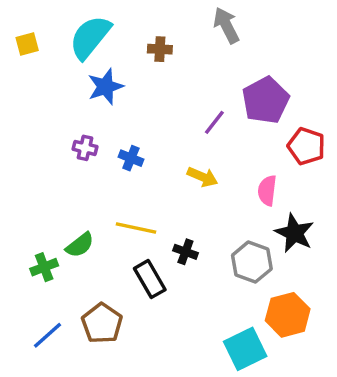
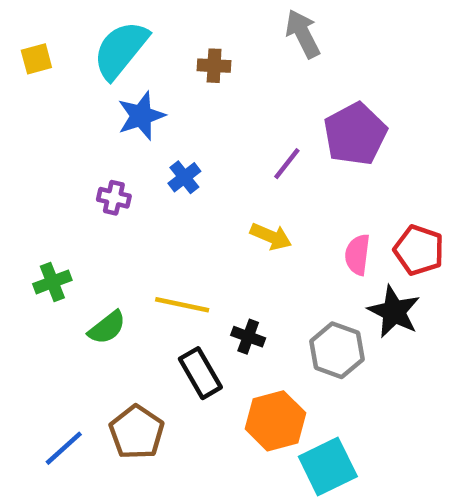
red pentagon: (306, 146) -> (419, 250), moved
blue cross: (131, 158) -> (184, 177), moved, turned 30
green cross: (44, 267) -> (52, 282), moved
orange hexagon: (288, 315) -> (275, 421), moved

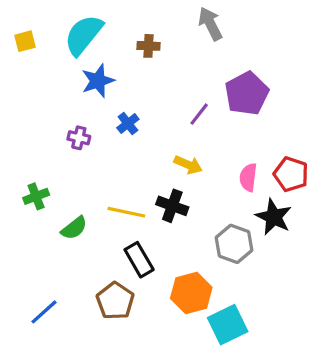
black cross: (248, 337) -> (172, 206), moved, size x1.4
brown pentagon: (137, 432) -> (115, 301), moved

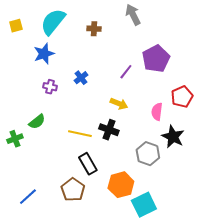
blue star: (98, 81) -> (44, 54), moved
red pentagon: (291, 174) -> (182, 97), moved, turned 30
green cross: (36, 196) -> (15, 139), moved
green semicircle: (74, 228) -> (37, 122), moved

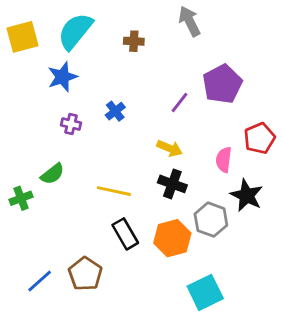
yellow square: (16, 26) -> (22, 37), size x1.6
black cross: (109, 130) -> (172, 184), moved
orange hexagon: (121, 185) -> (172, 238), moved
brown pentagon: (73, 190) -> (85, 274), moved

